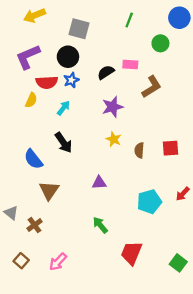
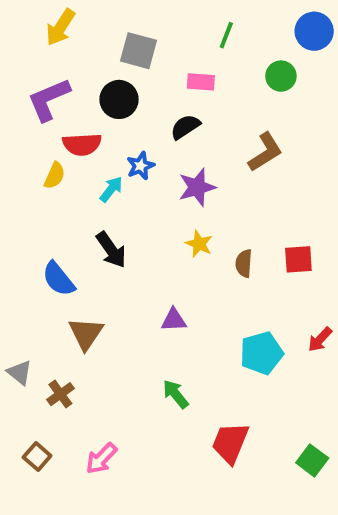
yellow arrow: (35, 15) -> (60, 27), turned -35
pink rectangle: (130, 65) -> (201, 82), moved
blue star: (71, 80) -> (140, 166), moved

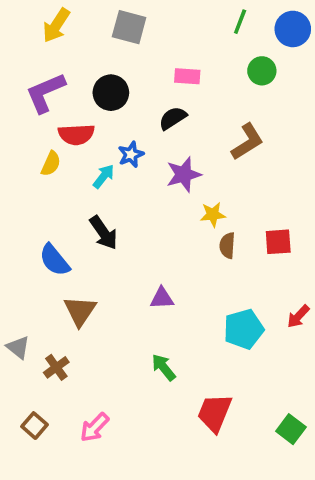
green line: (226, 35) -> (240, 22), moved
gray square: (139, 51) -> (129, 27), moved
yellow star: (199, 244) -> (213, 215), moved, turned -30

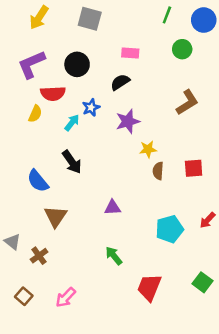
brown L-shape: (247, 142) -> (187, 102), moved
green square: (291, 429) -> (202, 282), moved

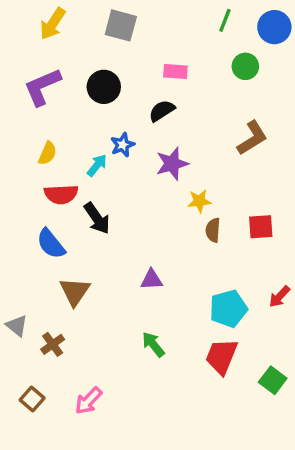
red semicircle: (53, 94) -> (61, 194), moved
red trapezoid: (149, 287) -> (221, 356), moved

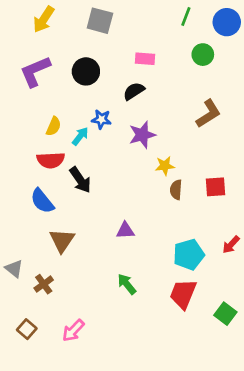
blue star: (123, 145) -> (101, 119), turned 30
yellow semicircle: (47, 153) -> (54, 126), moved

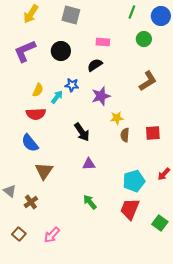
black arrow: (80, 180) -> (82, 132), moved

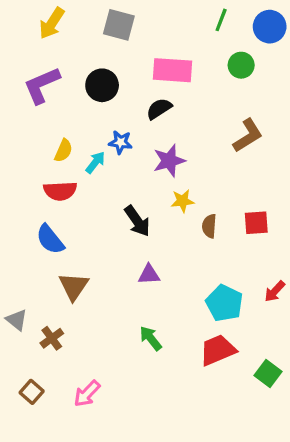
pink rectangle: (103, 42) -> (172, 70), size x1.6
yellow star: (117, 118) -> (182, 201), moved
cyan pentagon: (134, 181) -> (224, 303), turned -30
red trapezoid: (130, 209) -> (218, 350), turned 45

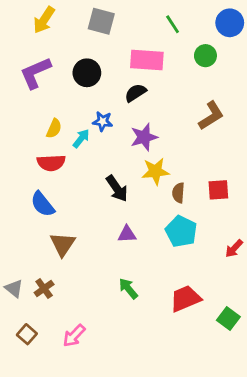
green line: (221, 20) -> (173, 24), moved, turned -54
yellow star: (182, 201) -> (155, 171), size x1.4
cyan pentagon: (224, 303) -> (181, 231), moved
gray triangle: (17, 320) -> (14, 289), moved

